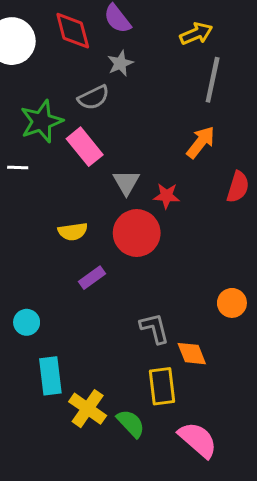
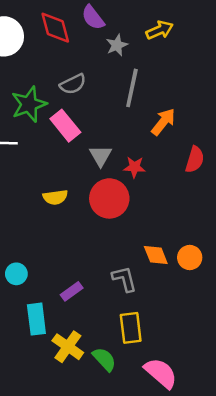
gray star: (120, 63) -> (117, 45), moved
gray line: (213, 80) -> (132, 88), moved
purple rectangle: (92, 278) -> (72, 291), moved
orange diamond: (192, 354) -> (156, 255), moved

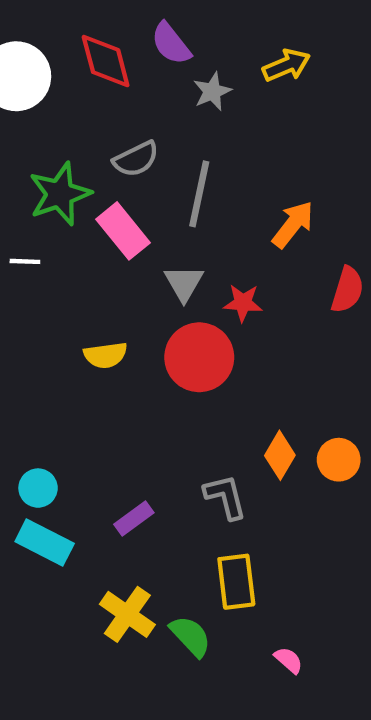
gray line: (132, 88) -> (199, 194), moved
orange diamond: (156, 255) -> (280, 455), turned 52
cyan rectangle: (36, 319) -> (45, 542), moved, turned -56
pink semicircle: (161, 373) -> (289, 660), size x0.5

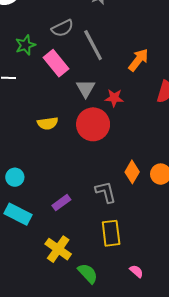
green star: (60, 194) -> (25, 45), size x0.7
gray line: (199, 194) -> (93, 45), turned -40
cyan circle: (38, 488) -> (15, 177), moved
green semicircle: (191, 636) -> (88, 273), moved

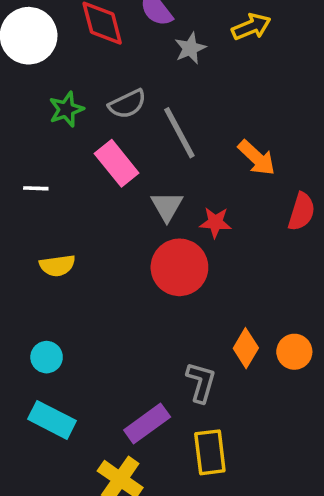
green star: (25, 45) -> (66, 109), moved
orange arrow: (138, 60) -> (257, 158), turned 95
yellow semicircle: (48, 123) -> (57, 266), moved
gray L-shape: (106, 192) -> (201, 382), turned 30
purple rectangle: (61, 203) -> (147, 424), moved, size x1.4

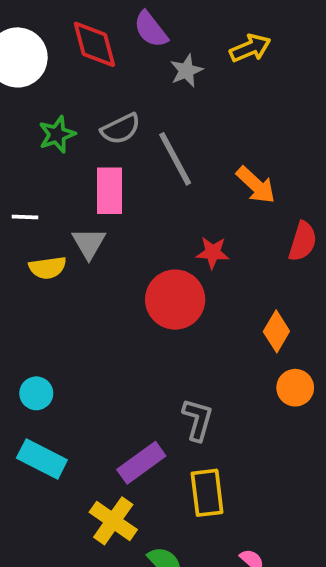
pink rectangle: (117, 163) -> (109, 191), turned 39
gray triangle: (167, 206) -> (89, 243), moved
yellow semicircle: (57, 266) -> (48, 268), moved
orange diamond: (246, 348) -> (276, 331), moved

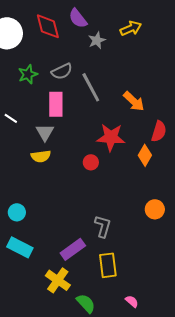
white line: (25, 217) -> (11, 118), turned 32
red star: (213, 253) -> (111, 137), size x1.6
yellow semicircle: (48, 268) -> (41, 156), moved
red circle: (175, 300) -> (91, 162), size x0.5
orange diamond: (276, 331) -> (145, 155), moved

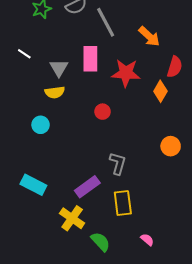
pink rectangle: (56, 104) -> (90, 59), moved
red circle: (91, 162) -> (103, 112), moved
cyan circle: (17, 212) -> (41, 125), moved

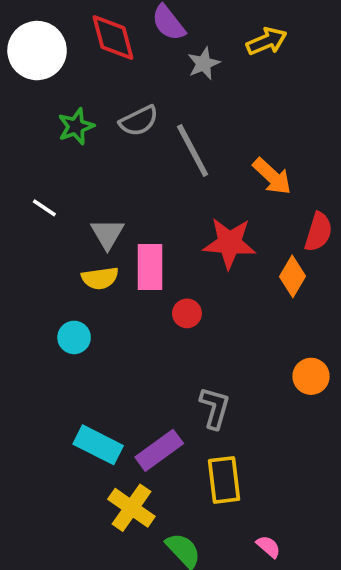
pink rectangle: (90, 59) -> (150, 267), moved
cyan rectangle: (33, 185) -> (98, 445), moved

